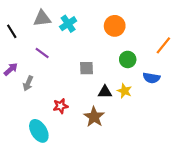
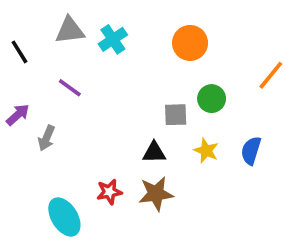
gray square: (87, 68) -> (176, 115), moved
blue semicircle: (151, 78) -> (251, 151), moved, turned 98
black triangle: (105, 92) -> (154, 152), moved
red star: (61, 106) -> (109, 192), moved
brown star: (94, 117) -> (156, 194), turned 30

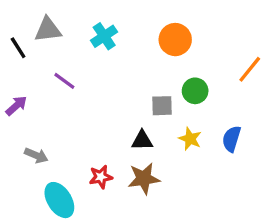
gray triangle: (70, 30) -> (48, 30), moved
gray arrow: (46, 138) -> (36, 155), moved, turned -90

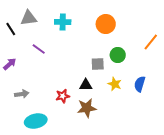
cyan cross: (104, 36) -> (63, 22), turned 35
gray arrow: (36, 155) -> (22, 94), turned -32
red star: (101, 177) -> (63, 96), moved
cyan ellipse: (59, 200) -> (36, 121), turned -70

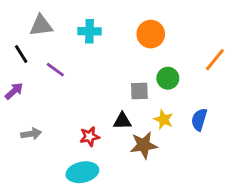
black line: (11, 29) -> (21, 54), moved
brown star: (87, 108) -> (144, 145), moved
cyan ellipse: (36, 121) -> (82, 172), moved

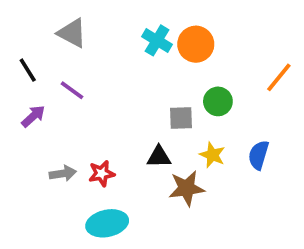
gray triangle: (41, 26) -> (72, 33), moved, turned 35
cyan cross: (90, 31) -> (157, 40), moved, turned 30
purple arrow: (14, 91) -> (33, 116), moved
gray arrow: (31, 134) -> (63, 173), moved
red star: (90, 137) -> (102, 173), moved

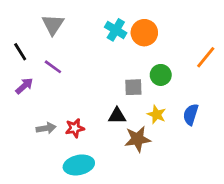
gray triangle: (72, 33) -> (53, 24), turned 35

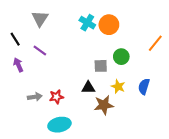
purple arrow: (24, 86) -> (18, 65), turned -72

